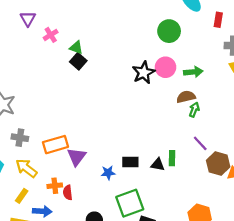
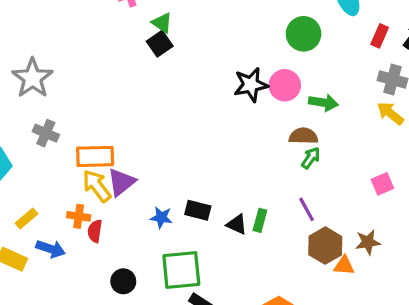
yellow arrow: (26, 168) -> (97, 186), moved

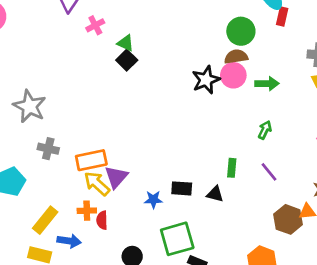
red rectangle: (380, 36) -> (282, 17), moved
brown semicircle: (303, 136) -> (236, 57), moved
yellow rectangle: (26, 219) -> (45, 220), size x1.5
green rectangle: (260, 220) -> (232, 168), moved
brown hexagon: (325, 246) -> (288, 219), moved

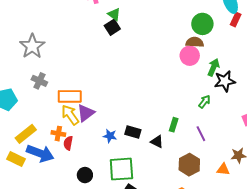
black star: (206, 80) -> (225, 81), moved
green arrow: (267, 84) -> (213, 67), turned -78
brown hexagon: (288, 219) -> (189, 165), moved
blue arrow: (69, 241) -> (40, 153), size x1.5

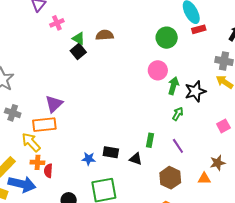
red rectangle: (236, 20) -> (199, 29), turned 56
brown semicircle: (195, 42) -> (105, 35), moved
green arrow: (213, 67) -> (173, 86), moved
purple triangle: (86, 113) -> (54, 104), moved
yellow arrow: (70, 115) -> (31, 142), moved

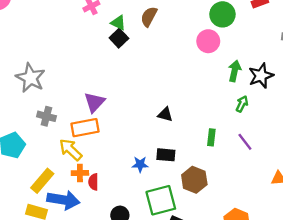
brown semicircle: (105, 35) -> (149, 17), turned -54
pink circle: (158, 70) -> (208, 41), moved
black triangle: (136, 159) -> (165, 114), moved
brown hexagon: (170, 178) -> (194, 180), moved

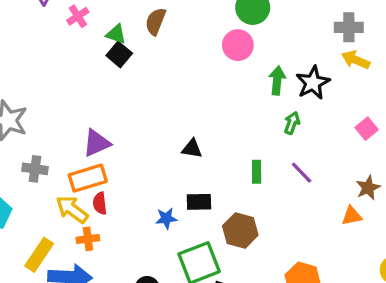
purple triangle: (95, 102) -> (97, 143), turned 30
red semicircle: (93, 182) -> (100, 203), moved

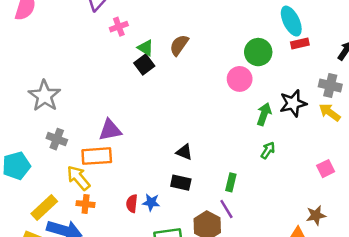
black star: (313, 83) -> (293, 103), moved
purple line: (302, 173) -> (226, 209), moved
black rectangle: (199, 202) -> (181, 183), moved
red semicircle: (100, 203) -> (132, 203), moved

